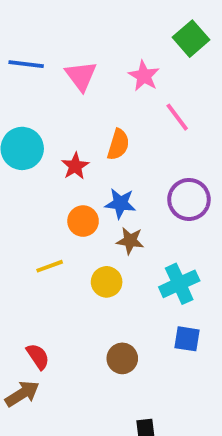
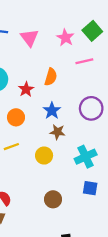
green square: (191, 39) -> (92, 31), moved
pink line: (177, 117) -> (84, 61), turned -66
blue star: (120, 203) -> (52, 111), turned 30
orange circle: (83, 221) -> (16, 117), moved

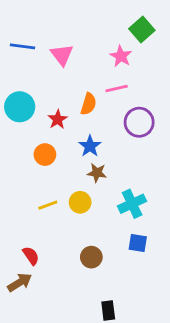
green square: (92, 31) -> (142, 30), moved
pink star: (65, 38) -> (121, 56), moved
pink line: (84, 61) -> (117, 89), moved
purple circle: (91, 108) -> (139, 122), moved
yellow line: (11, 147) -> (48, 205), moved

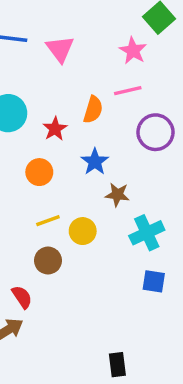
brown star: (97, 173) -> (117, 195), moved
yellow line: (48, 205) -> (48, 221), moved
brown circle: (91, 257) -> (48, 261), moved

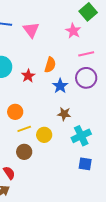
pink line: (128, 91) -> (86, 54), moved
blue star: (95, 162) -> (60, 86), moved
orange circle: (39, 172) -> (15, 112), moved

